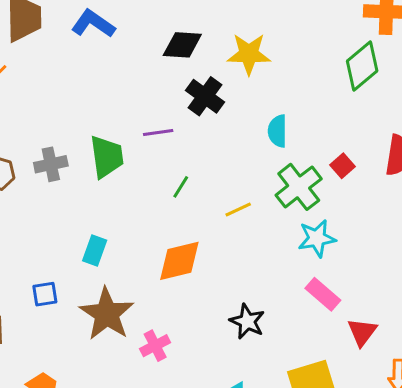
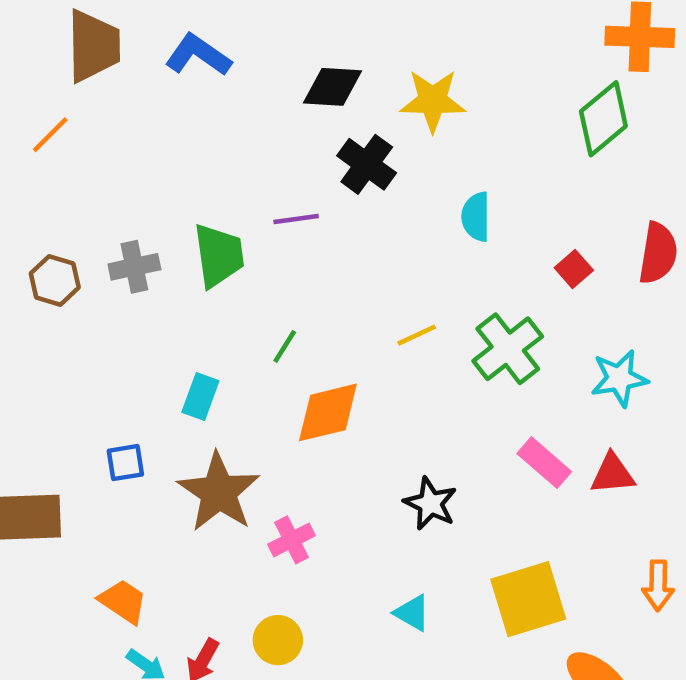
green line: (181, 187) -> (285, 346), moved
green cross: (299, 187) -> (508, 349), moved
cyan star: (317, 238) -> (619, 378), moved
red triangle: (362, 332) -> (613, 474), moved, turned 48

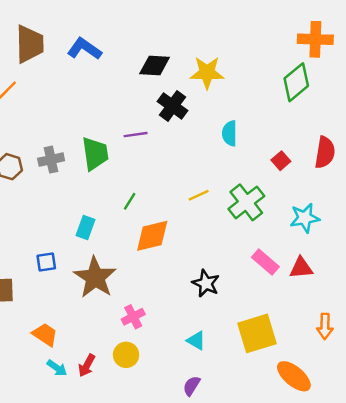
pink cross: (292, 540) -> (133, 317), moved

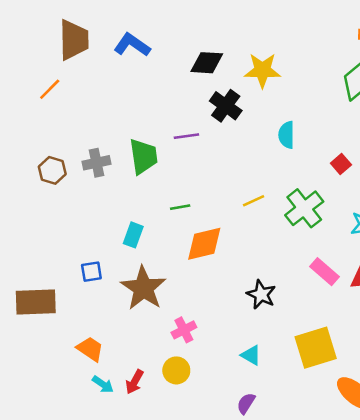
green line: (130, 201) -> (180, 207), turned 48

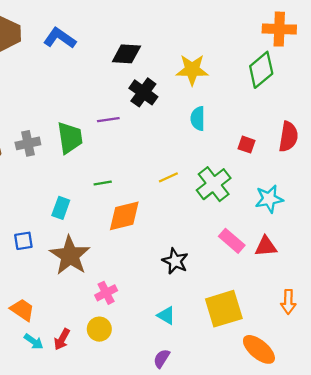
yellow star: (262, 70) -> (192, 70), moved
red square: (341, 164) -> (246, 145), turned -30

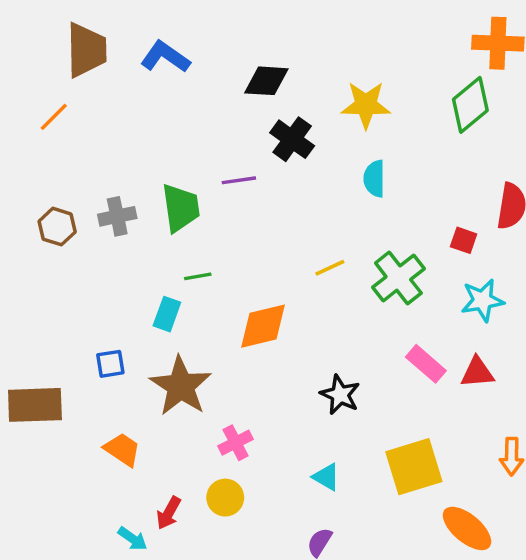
red square: (246, 145) -> (464, 240), moved
green line: (103, 183) -> (198, 276), moved
orange trapezoid: (22, 310) -> (122, 450), moved
cyan arrow: (34, 342) -> (133, 539), moved

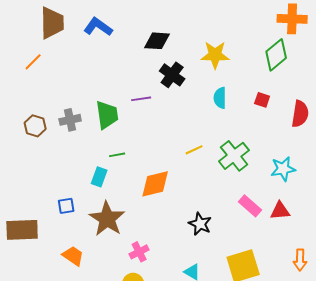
red square: (464, 240) -> (262, 100), moved

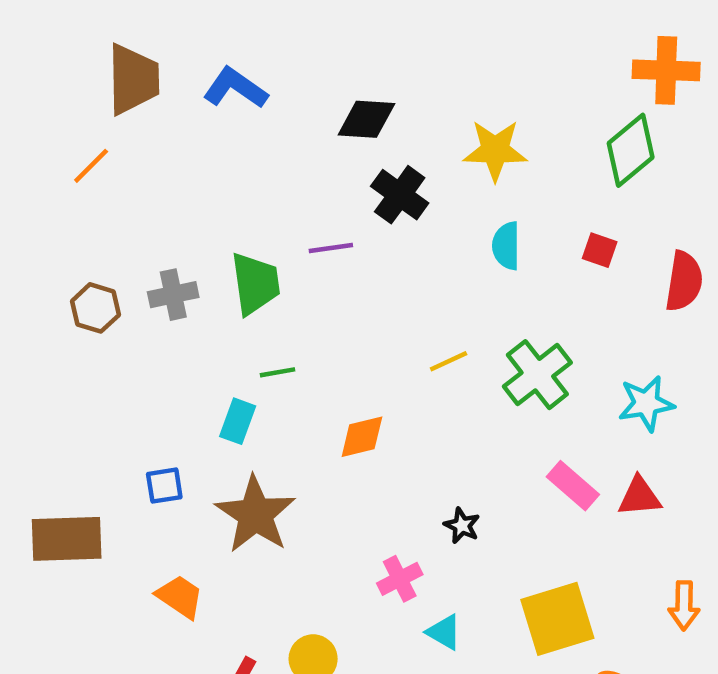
orange diamond: (155, 184) -> (362, 437), size x0.7
black star: (200, 224) -> (462, 526), size x0.7
pink cross: (139, 252) -> (400, 579), moved

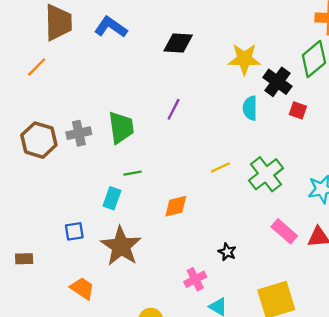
black cross: (400, 195) -> (277, 82), moved
purple line: (331, 248) -> (174, 109), moved, turned -55
brown hexagon: (95, 308) -> (39, 140), size x1.4
brown rectangle: (67, 539) -> (24, 259), size x0.5

